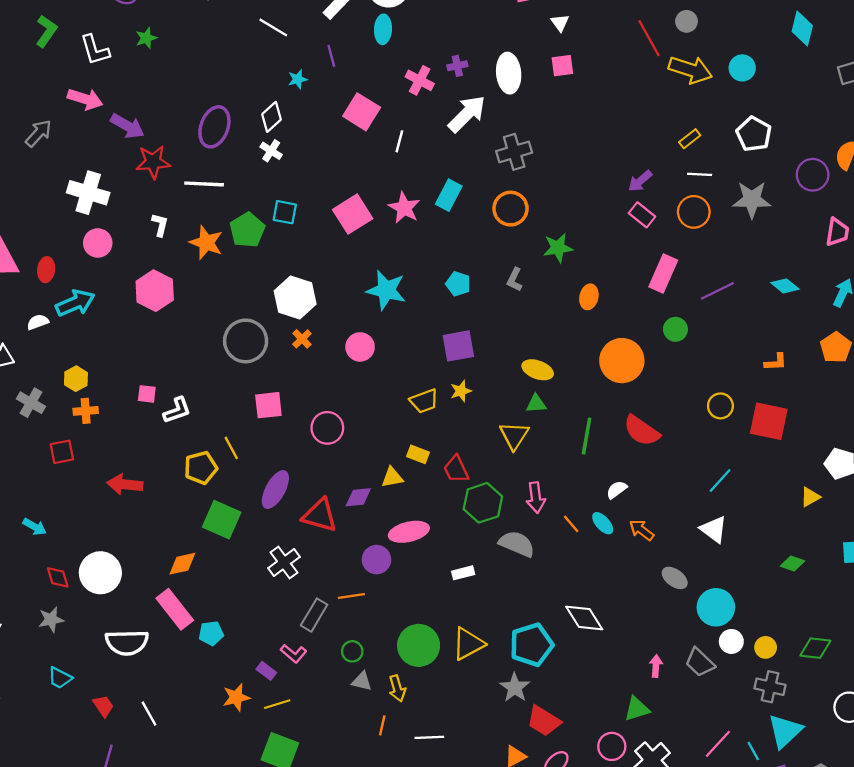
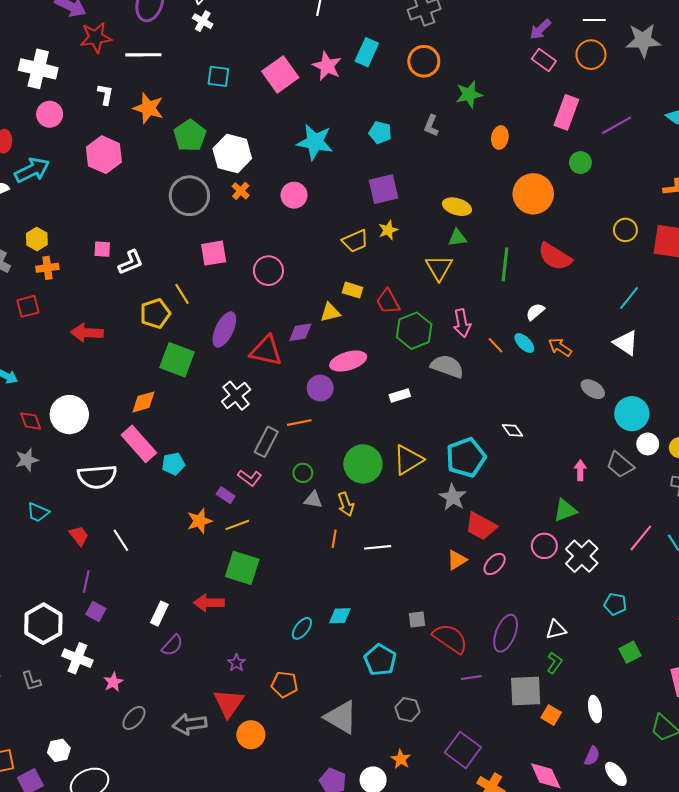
green pentagon: (247, 230) -> (190, 136), moved
white diamond: (584, 618) -> (513, 430), size x0.6

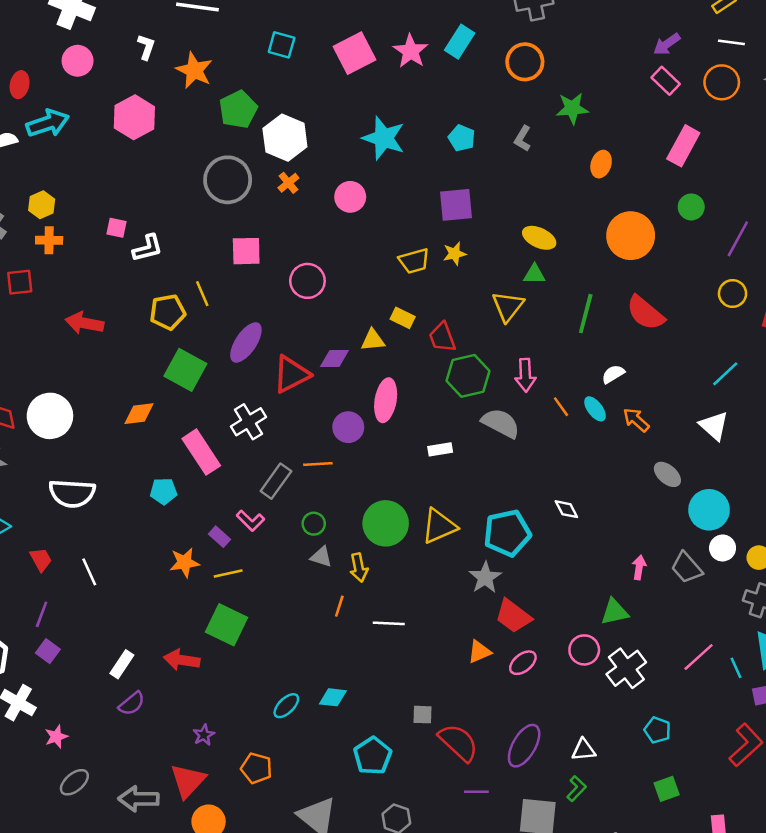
purple line: (617, 125) -> (738, 239), moved, turned -40
red triangle: (266, 351) -> (291, 374), turned -48
pink ellipse: (348, 361) -> (386, 400), turned -72
pink rectangle: (139, 444) -> (201, 452), moved

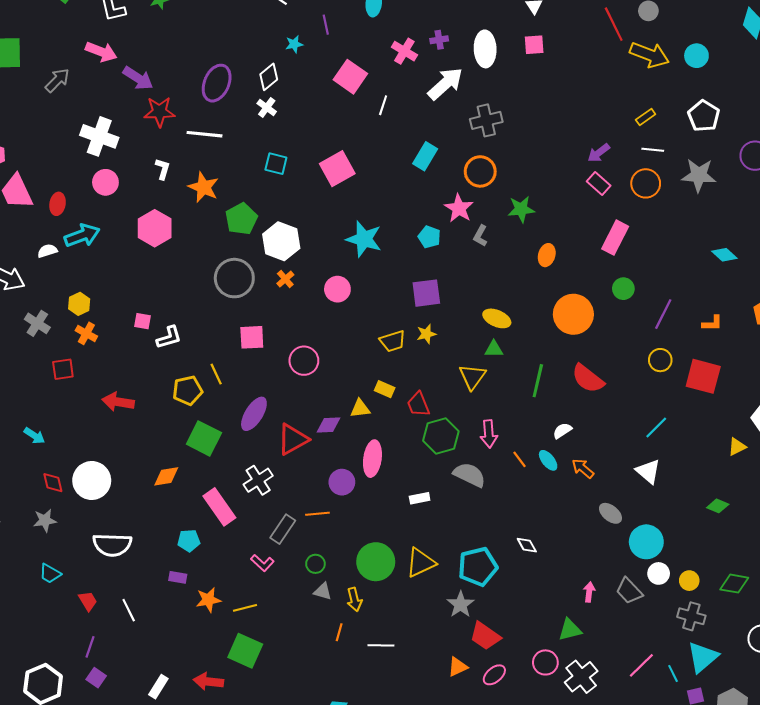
pink star: (411, 51) -> (459, 208), moved
orange cross: (49, 240) -> (86, 333), turned 30
purple rectangle: (219, 537) -> (178, 577), moved, turned -30

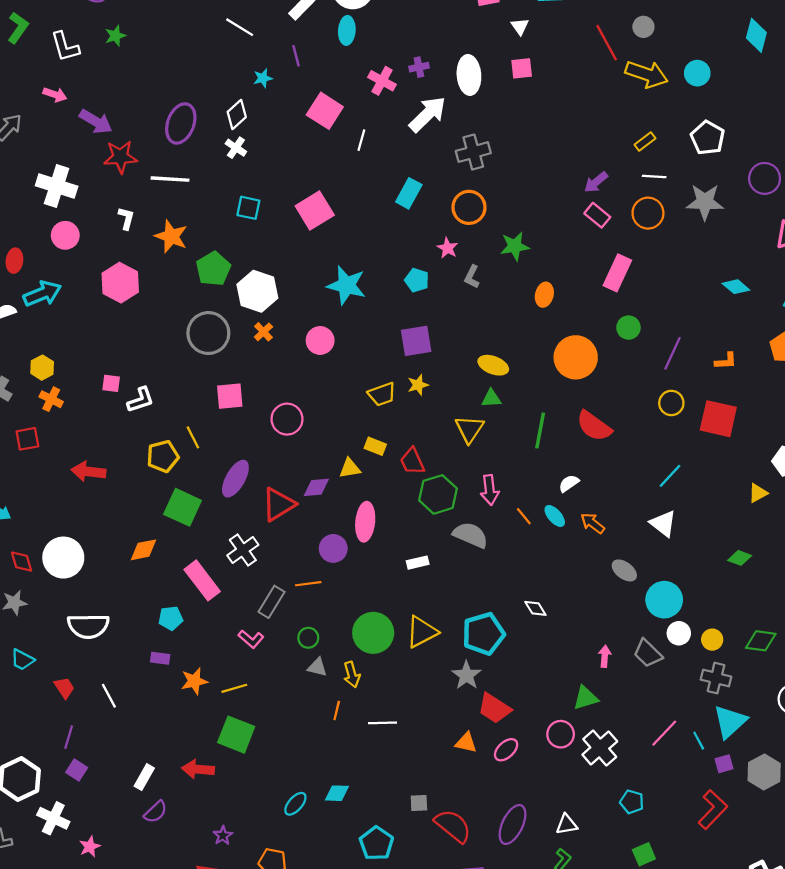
pink arrow: (101, 52) -> (55, 95), size x0.7
pink star: (459, 208) -> (448, 248), size x0.7
orange triangle: (458, 667) -> (466, 743), turned 40

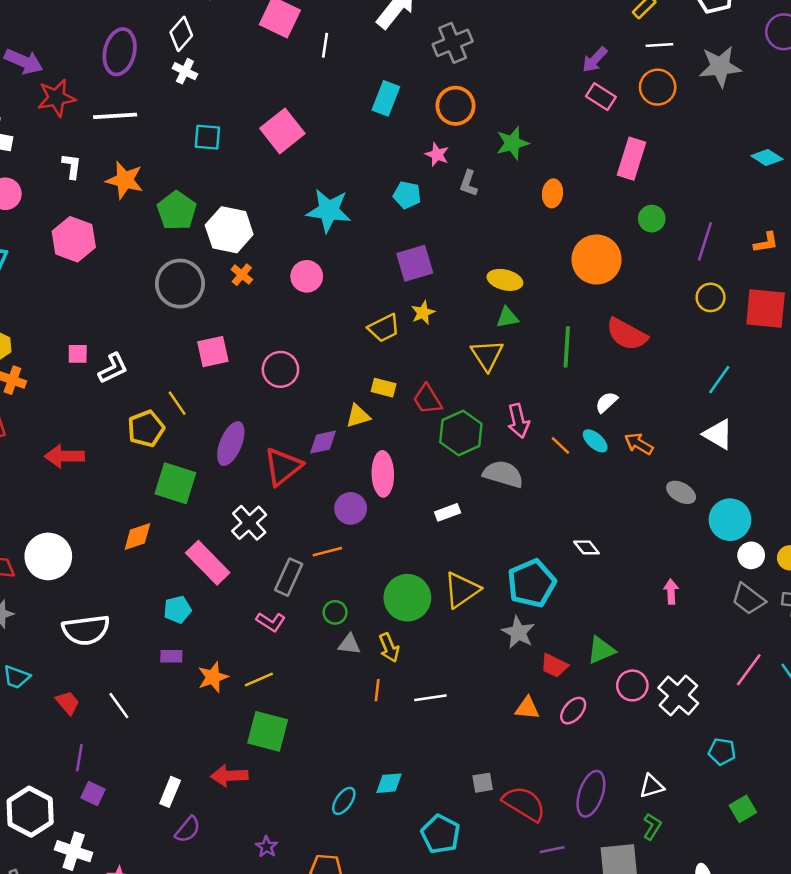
gray trapezoid: (648, 653) -> (748, 599), moved
green triangle: (586, 698) -> (601, 650), moved
red trapezoid: (494, 708) -> (554, 666), size x0.7

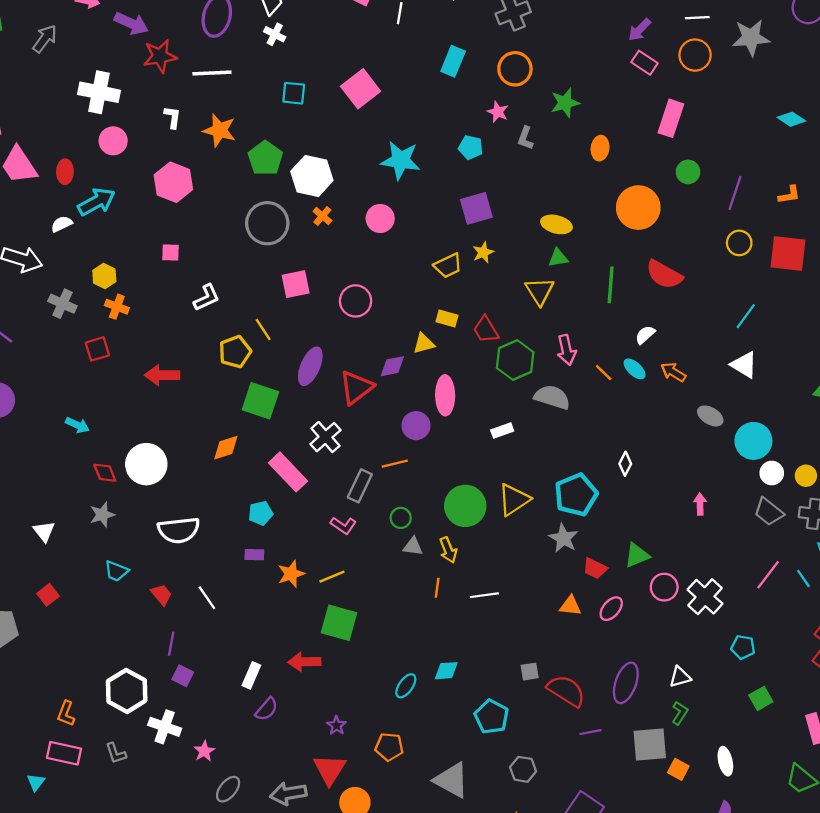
pink square: (78, 354) -> (170, 252), moved
white diamond: (586, 547) -> (625, 464), turned 65

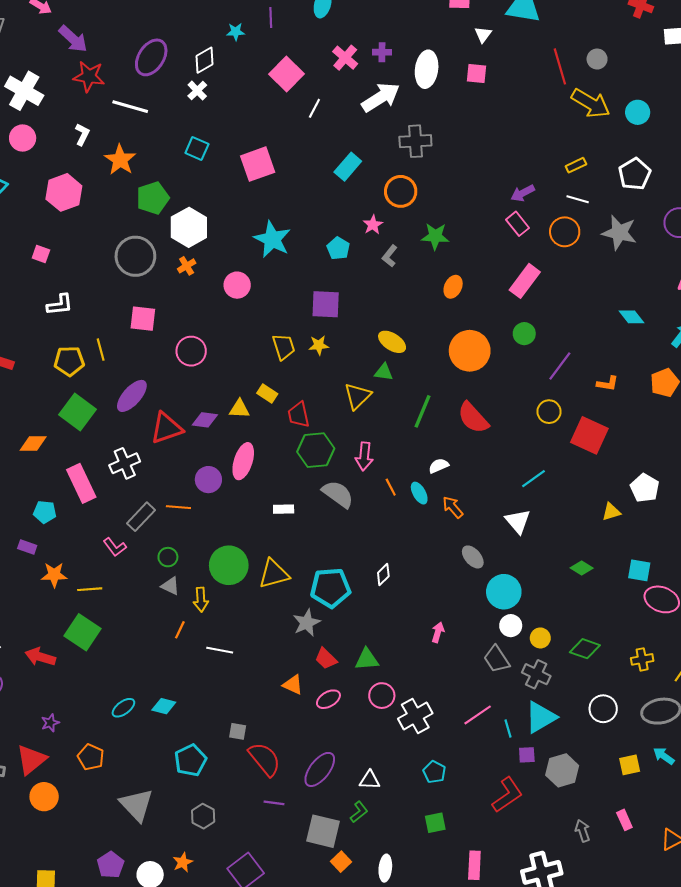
yellow trapezoid: (448, 266) -> (284, 347), turned -100

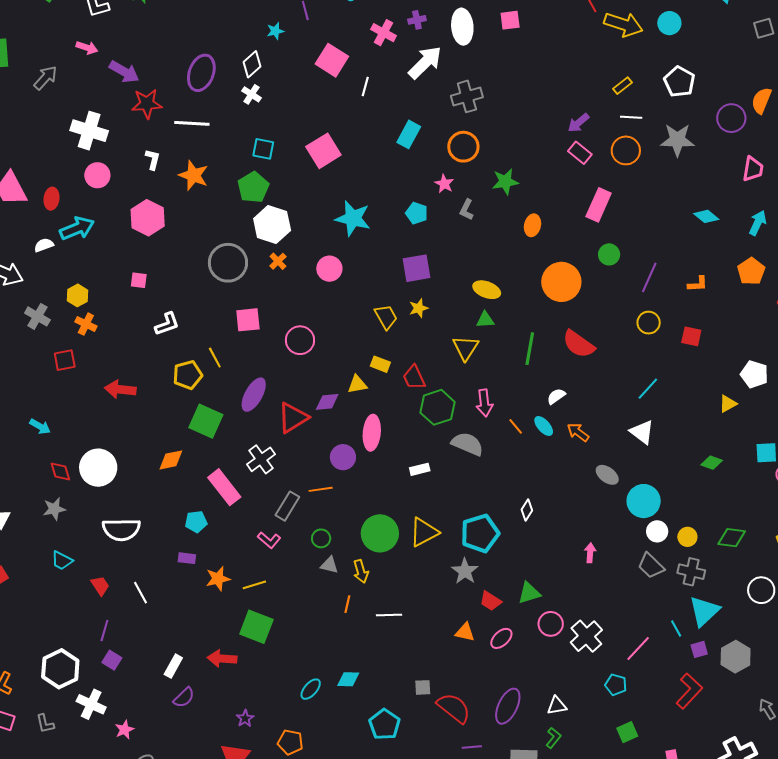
green pentagon: (153, 198) -> (253, 187), moved
red square: (589, 435) -> (691, 336), size x0.6
pink line: (478, 715) -> (638, 648), moved

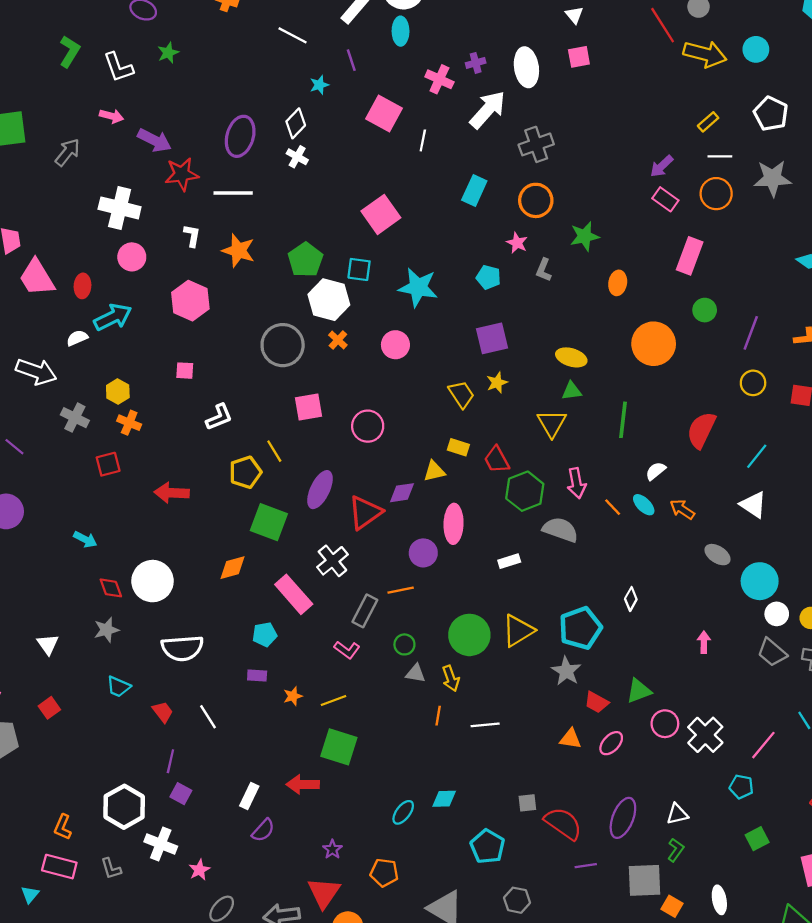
cyan square: (263, 149) -> (359, 269), moved
red semicircle: (579, 344) -> (701, 430), moved, turned 84
orange star: (218, 579) -> (293, 696), size x0.7

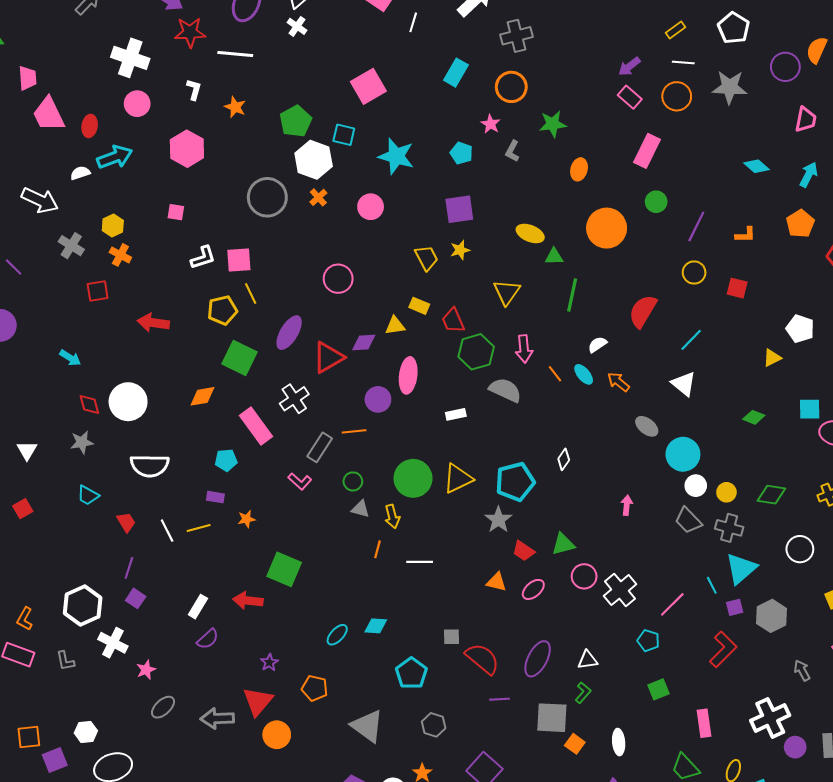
orange star: (238, 251) -> (235, 107), size x0.7
green triangle: (572, 391) -> (554, 257), moved
pink square: (309, 407) -> (239, 260), moved
yellow line: (334, 701) -> (199, 528), moved

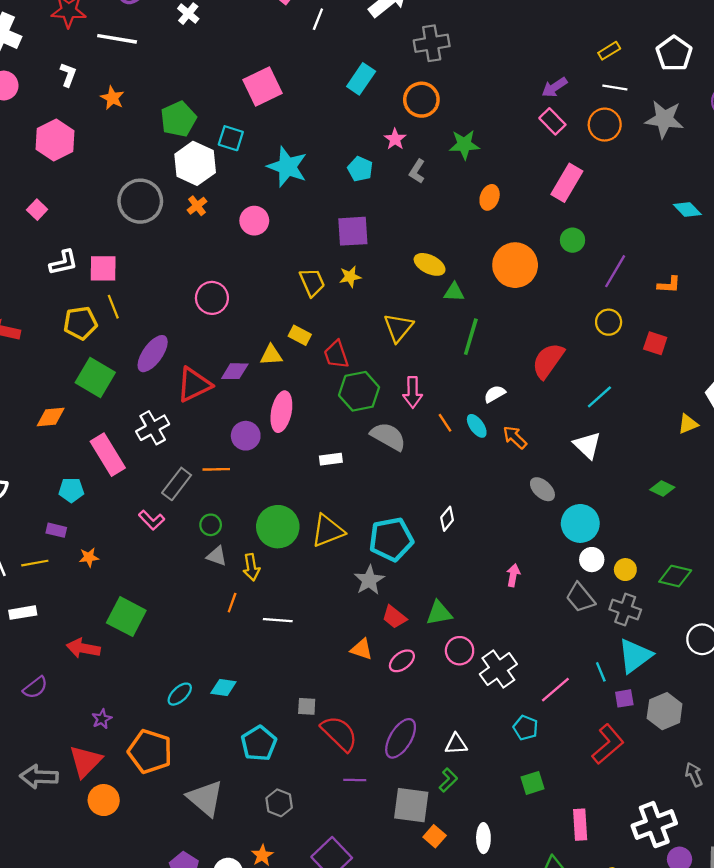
pink square: (176, 212) -> (37, 210), turned 30
white rectangle: (198, 607) -> (23, 613), moved, turned 45
orange pentagon: (315, 688) -> (150, 752), size x1.5

